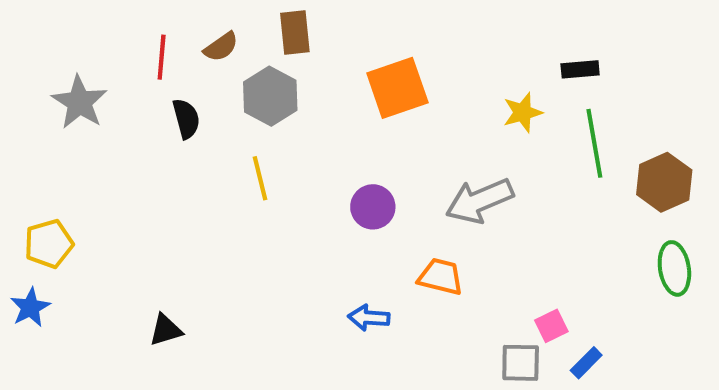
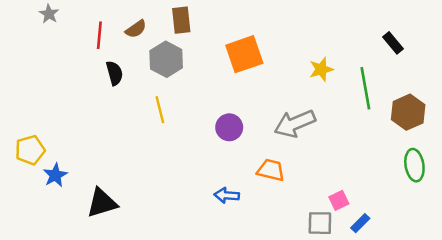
black rectangle: (580, 69) -> (393, 43), moved, turned 55
gray star: (79, 102) -> (49, 14), moved, size x0.6
blue star: (30, 307) -> (55, 175), moved
black triangle: (166, 330) -> (102, 203), size x1.5

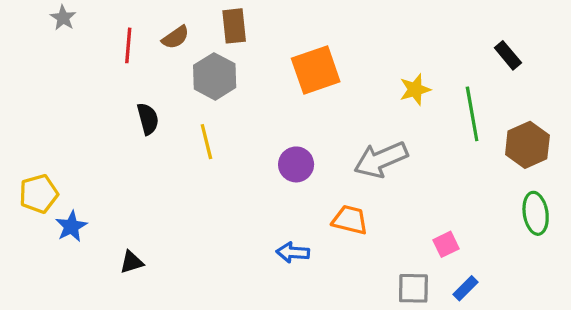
black semicircle: (114, 73) -> (148, 119), moved
pink square: (339, 200) -> (446, 244), moved
black triangle: (102, 203) -> (132, 262), size x0.6

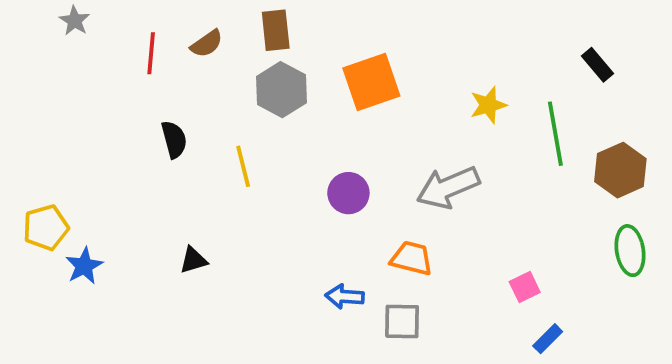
gray hexagon: (215, 76) -> (281, 90), moved
black triangle: (132, 262) -> (193, 260), moved
gray square: (413, 288) -> (402, 321), moved

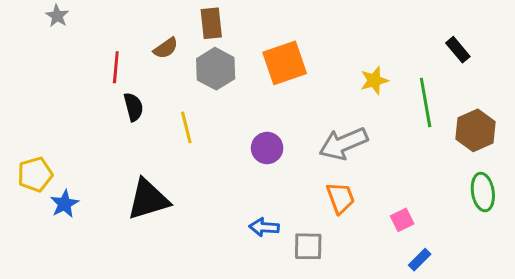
brown semicircle: (207, 44) -> (166, 48), moved
red line: (151, 53) -> (116, 67), moved
orange trapezoid: (412, 258) -> (340, 198), moved, turned 56
black triangle: (193, 260) -> (148, 199), size x2.0

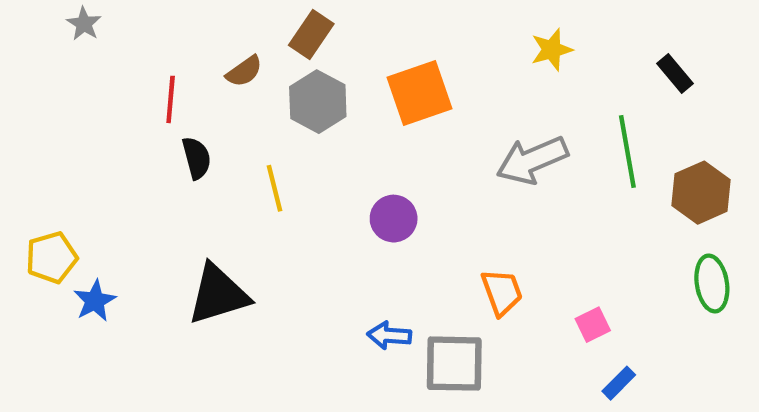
brown rectangle: (211, 23) -> (311, 35), turned 40
yellow star: (374, 80) -> (552, 50), moved
gray arrow: (343, 144) -> (532, 160), moved
gray square: (308, 246) -> (454, 364), size x1.4

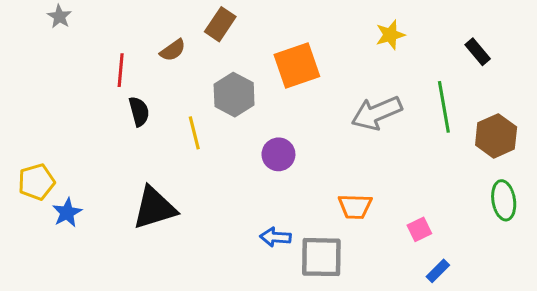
gray hexagon: (318, 102) -> (234, 95), moved
orange trapezoid: (502, 292) -> (355, 206), turned 112

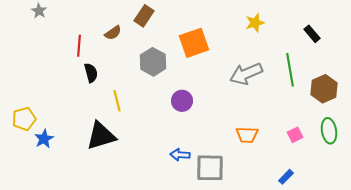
yellow line: (194, 133) -> (117, 101), moved
orange trapezoid: (355, 206) -> (247, 135), moved
pink square: (419, 229) -> (295, 135), moved

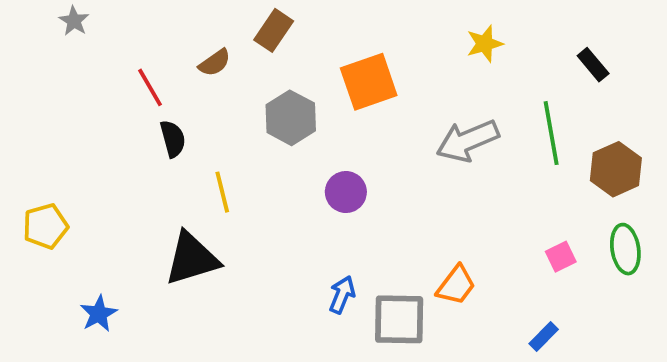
red line: (79, 46) -> (150, 87), turned -35
orange trapezoid: (247, 135) -> (456, 285), moved, turned -55
blue star: (44, 139) -> (99, 314), moved
blue arrow: (180, 155) -> (342, 295), turned 108

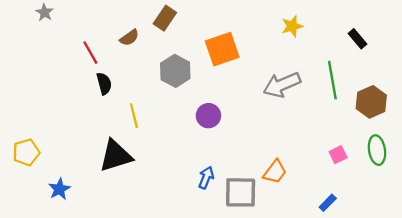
yellow pentagon: (45, 226) -> (26, 152), moved

